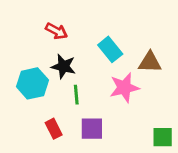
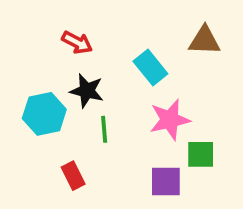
brown triangle: (150, 62) -> (204, 41), moved
purple square: (92, 129) -> (166, 181), moved
green square: (163, 137) -> (201, 154), moved

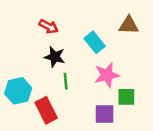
cyan hexagon: (44, 114) -> (18, 91), moved
red rectangle: (73, 176) -> (46, 110), size x1.5

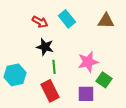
cyan rectangle: (95, 42) -> (67, 19), moved
green square: (126, 97) -> (104, 80), turned 35
red rectangle: (46, 110) -> (50, 91), moved

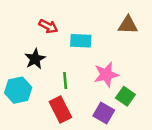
cyan rectangle: (67, 19) -> (81, 41), moved, turned -48
black star: (45, 47) -> (35, 59), moved, turned 30
purple square: (86, 94) -> (104, 113), turned 30

